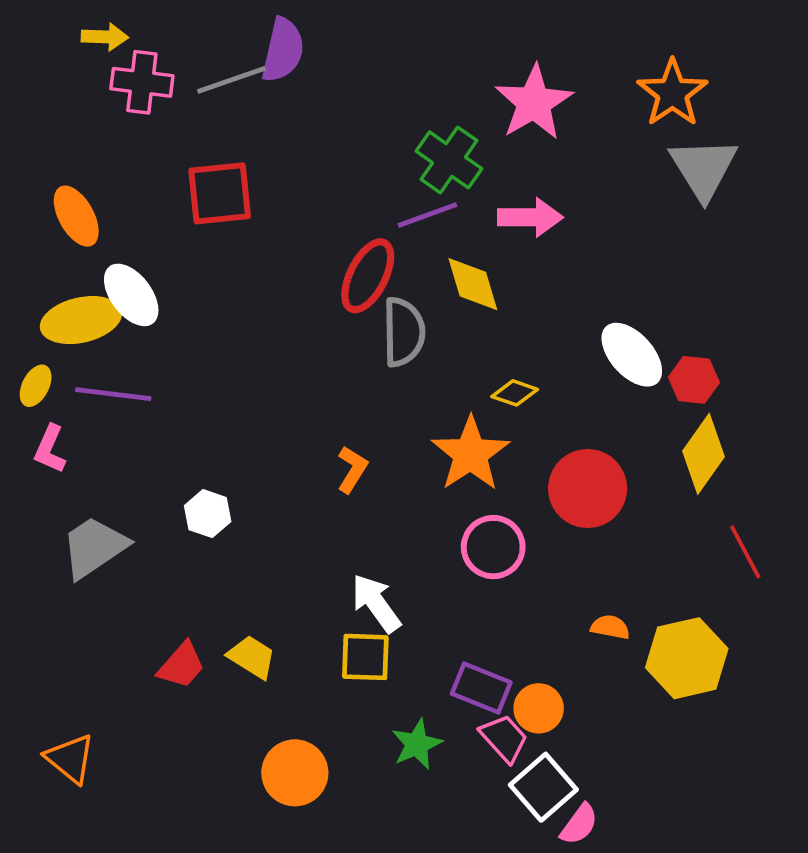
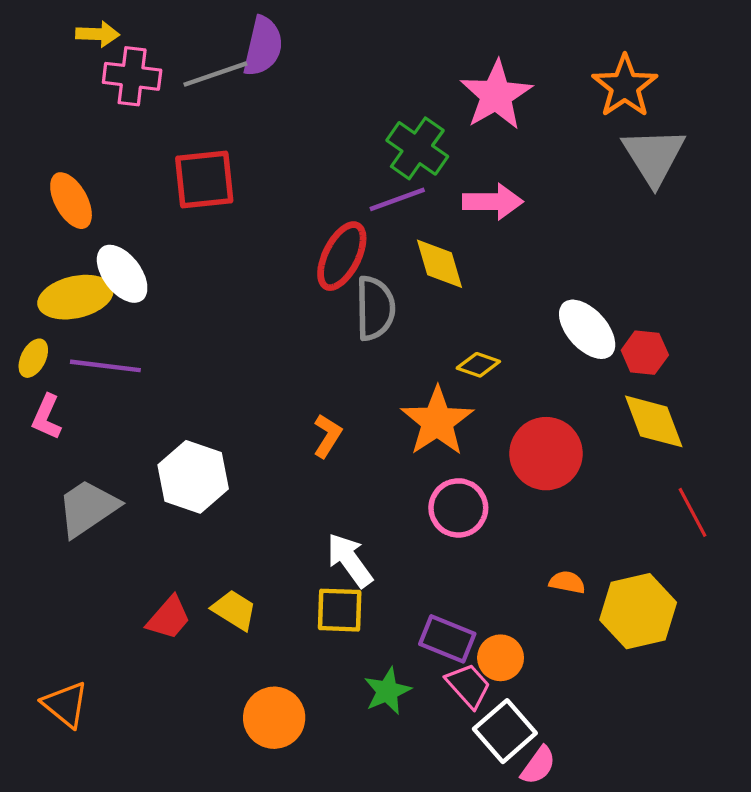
yellow diamond: (703, 454) -> (654, 421), turned -56
white hexagon: (208, 514) -> (193, 477), size x1.6

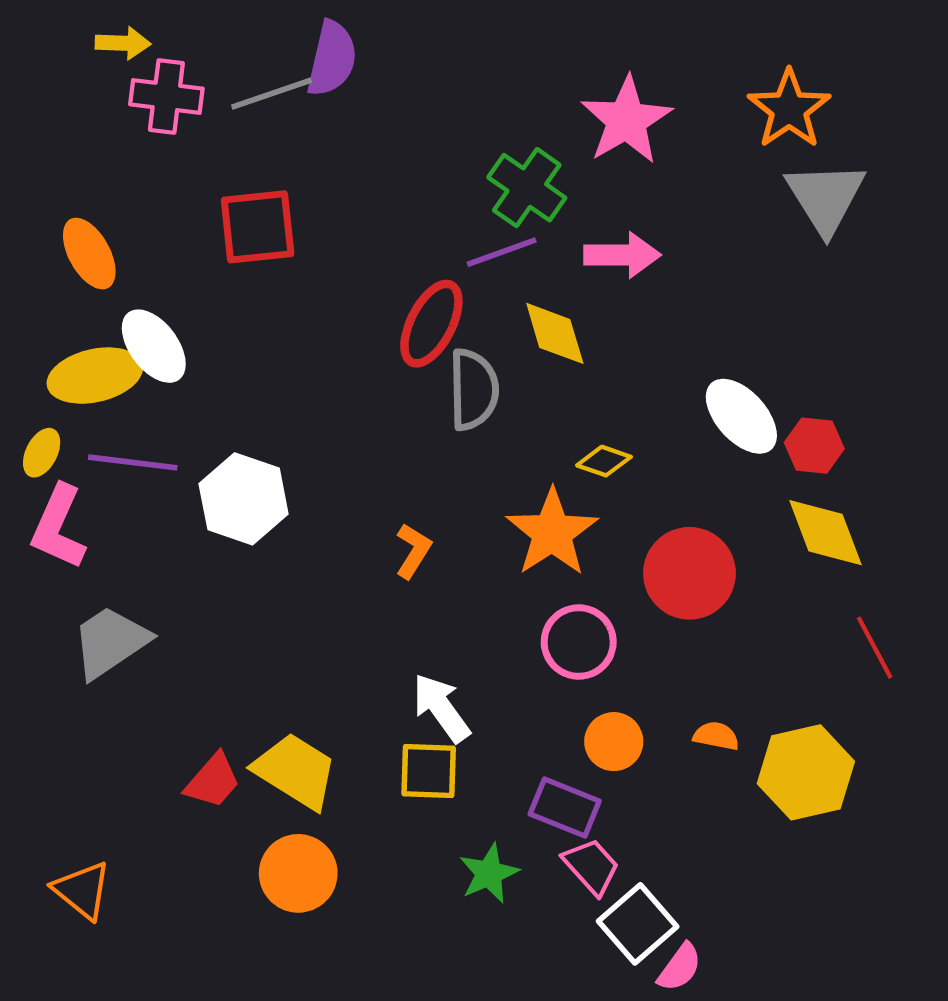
pink L-shape: (47, 417) -> (58, 527), size x1.5
white hexagon: (193, 477) -> (244, 499), moved
yellow trapezoid: (234, 610) -> (295, 771), size x1.5
orange circle: (501, 658) -> (614, 742), moved
orange circle: (274, 718) -> (298, 873), moved

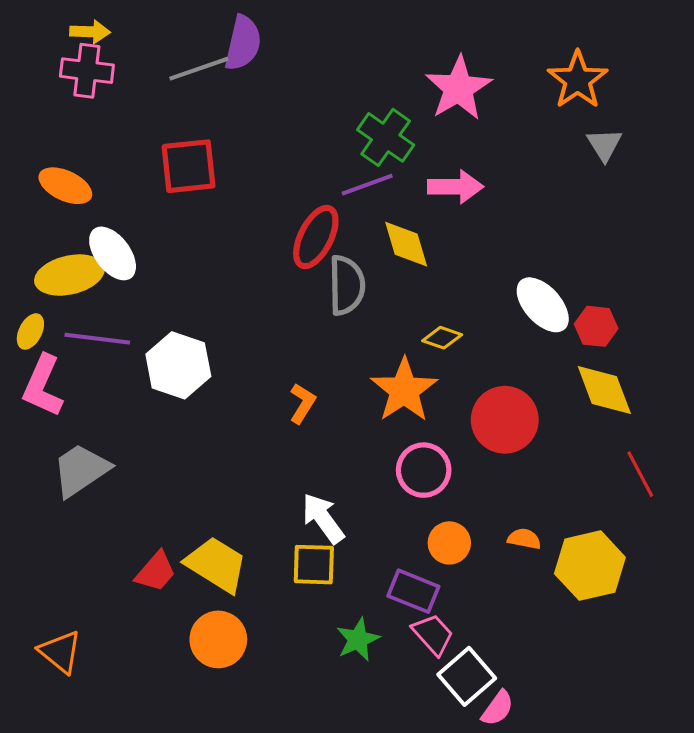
pink cross: (166, 96) -> (87, 71), moved
gray triangle: (826, 197) -> (604, 145), size x0.6
orange ellipse: (89, 254) -> (65, 186), turned -36

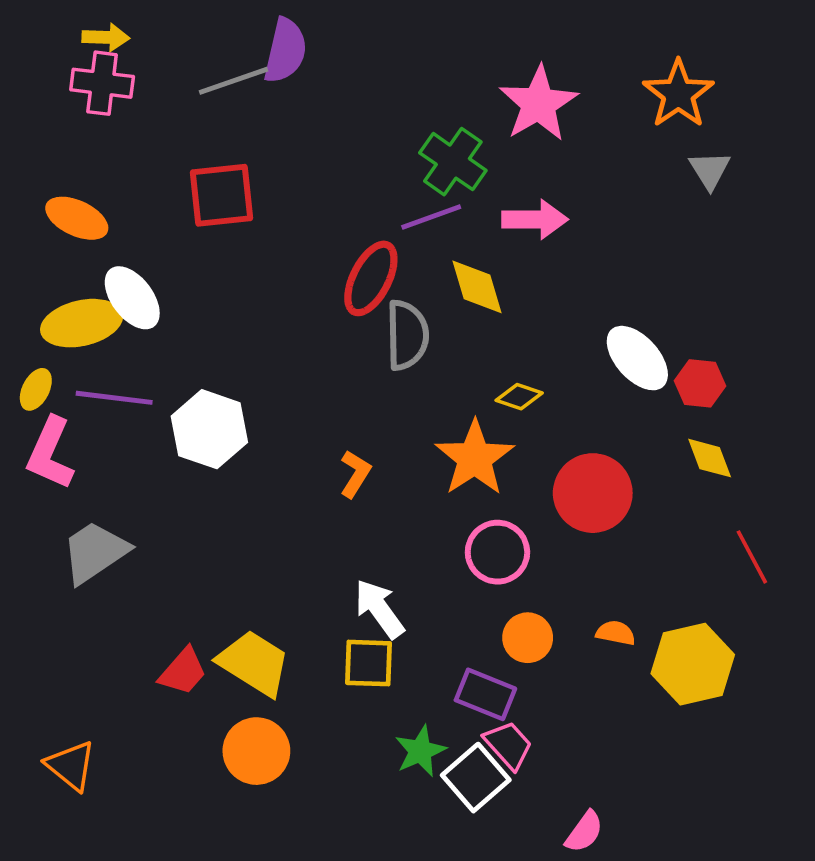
yellow diamond: (604, 390) -> (710, 458), size x0.7
white square: (467, 676) -> (476, 778), moved

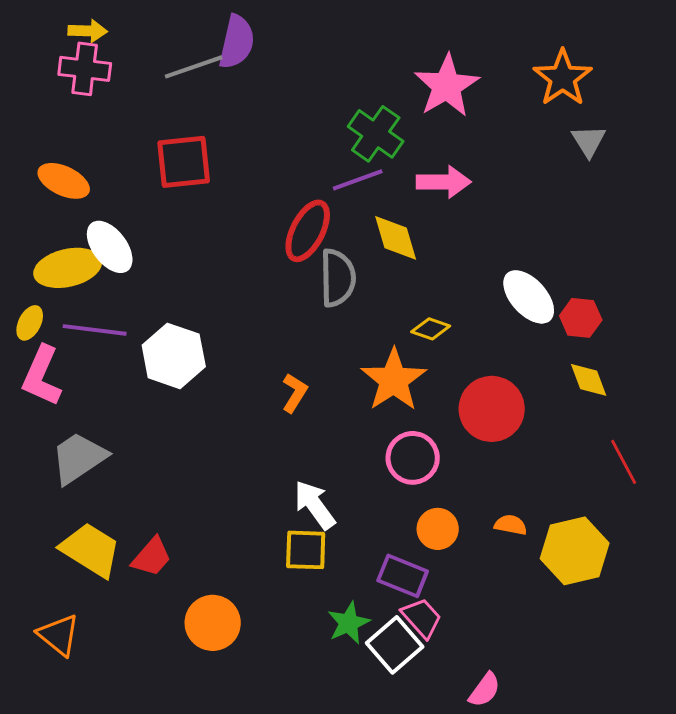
yellow trapezoid: (254, 663) -> (91, 550), moved

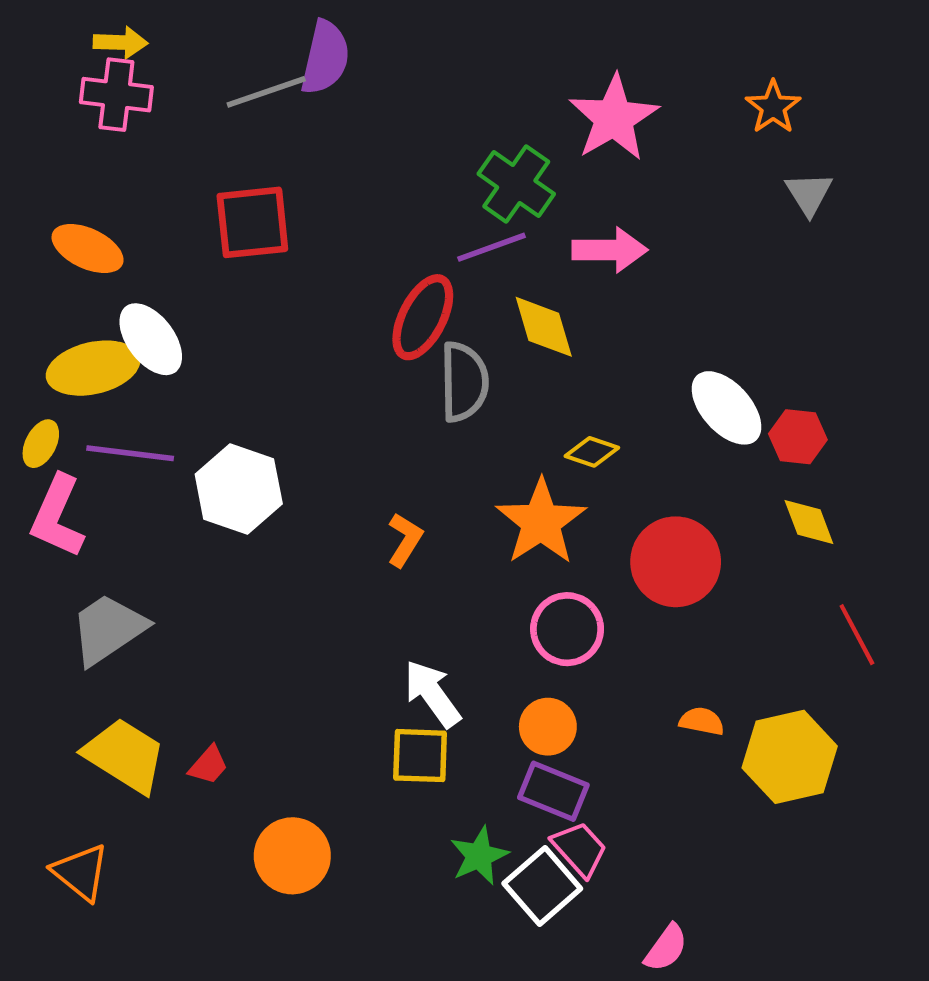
orange star: (563, 78) -> (773, 107), size x0.7
orange circle: (438, 529) -> (548, 727), moved
red trapezoid: (152, 557) -> (208, 765), size x0.7

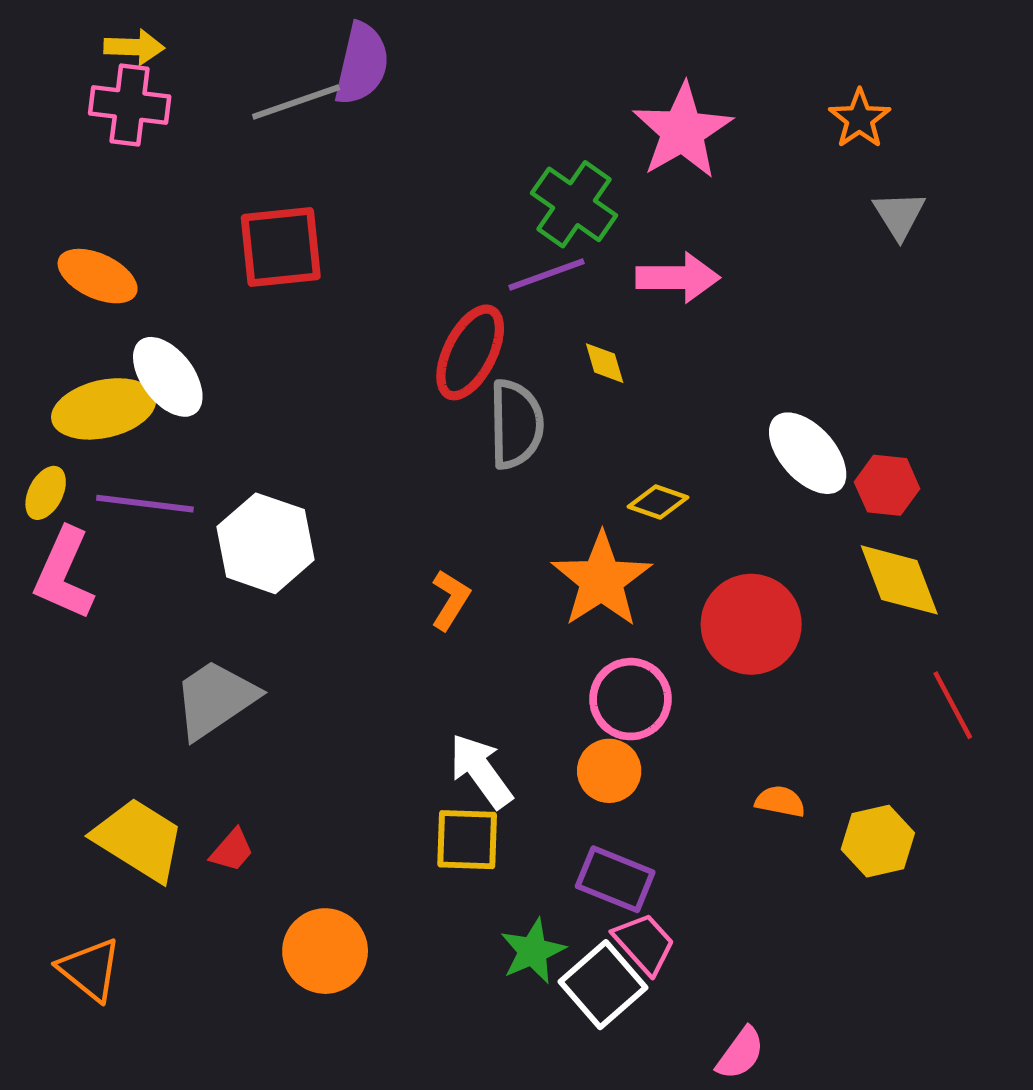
yellow diamond: (544, 327) -> (605, 363), size x0.6
yellow diamond: (809, 522) -> (899, 580), size x1.4
gray trapezoid: (108, 629) -> (215, 699), moved
orange circle: (548, 727) -> (609, 771), moved
yellow hexagon: (790, 757) -> (878, 841), size x0.7

